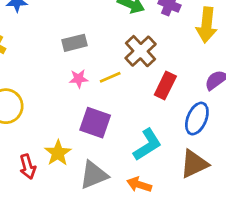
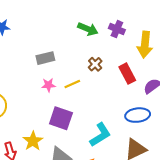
brown cross: (141, 51) -> (95, 64), size x0.6
red rectangle: (165, 86) -> (127, 74), moved, turned -54
blue ellipse: (197, 119) -> (138, 115), turned 60

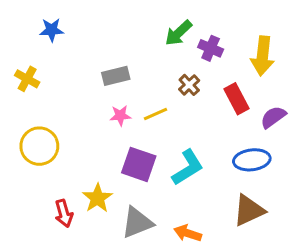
green arrow: (88, 29) -> (178, 33), turned 114
purple cross: (117, 29) -> (211, 48), moved
cyan L-shape: (100, 135) -> (188, 168), moved

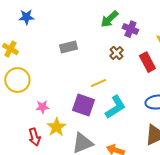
yellow line: (156, 114) -> (98, 83), moved
pink star: (120, 116) -> (42, 107), moved
yellow circle: (39, 146) -> (17, 80), moved

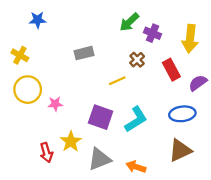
yellow line: (98, 83) -> (117, 81), moved
pink star: (42, 107) -> (55, 104), moved

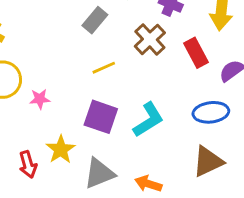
gray rectangle: (84, 53) -> (95, 20), moved, turned -36
brown cross: (137, 60) -> (150, 39), size x1.5
yellow line: (117, 81) -> (104, 68), moved

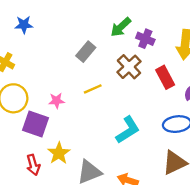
pink star: (40, 99) -> (57, 101), moved
purple square: (101, 117) -> (36, 124), moved

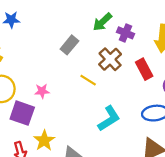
yellow line: (93, 89) -> (88, 80), moved, turned 56

